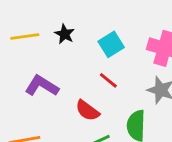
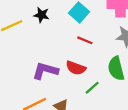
purple L-shape: (42, 86) -> (45, 71), moved

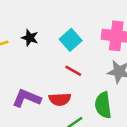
red semicircle: (76, 68) -> (60, 99), turned -30

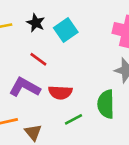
cyan square: (71, 40) -> (66, 30), moved
red line: (73, 71) -> (38, 59), moved

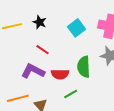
cyan square: (66, 30) -> (76, 28), moved
green semicircle: (106, 104) -> (84, 67), moved

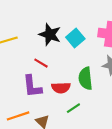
black star: (40, 22) -> (50, 34), moved, size x1.5
purple L-shape: (33, 71) -> (32, 86), turned -120

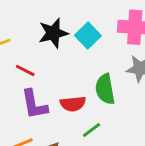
black star: (50, 34) -> (53, 33), turned -30
red line: (41, 63) -> (25, 70), moved

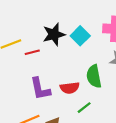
red line: (25, 70) -> (32, 52), moved, turned -40

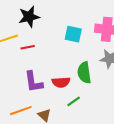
black star: (54, 34) -> (29, 17), moved
cyan square: (80, 36) -> (73, 34), turned -36

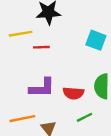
purple L-shape: (33, 82) -> (42, 88), turned -90

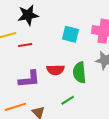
red semicircle: (73, 93) -> (56, 70), moved

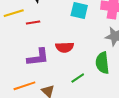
green semicircle: (79, 73) -> (102, 63), moved

